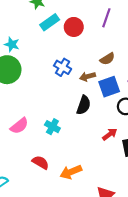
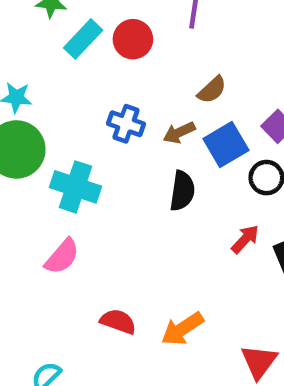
cyan cross: (52, 127) -> (76, 187), moved, size x1.5

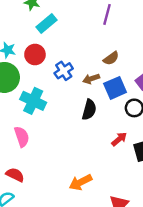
red circle: (133, 39) -> (35, 54), moved
blue cross: (126, 124) -> (64, 71), turned 30
pink semicircle: (62, 256) -> (22, 137), turned -66
red semicircle: (118, 321) -> (15, 175), moved

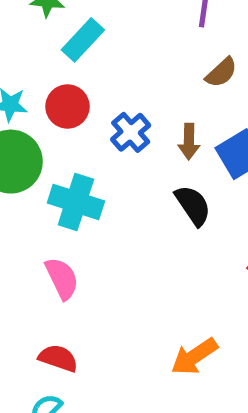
brown semicircle: (111, 58) -> (221, 72), moved
brown arrow: (91, 79) -> (189, 141), turned -63
black semicircle: (89, 110) -> (193, 205), turned -42

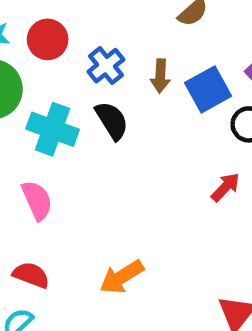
black semicircle: (193, 205) -> (112, 121), moved
orange arrow: (194, 356) -> (122, 277), moved

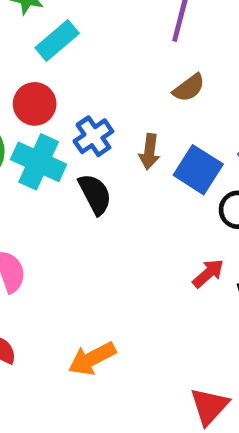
blue square: (208, 89) -> (198, 170), turned -33
cyan cross: (53, 129) -> (39, 162), moved

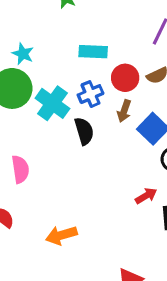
cyan rectangle: (57, 40) -> (93, 52), moved, turned 32
red circle: (35, 104) -> (125, 78), moved

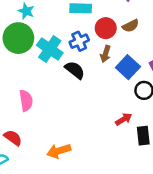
black semicircle: (84, 131) -> (75, 70), turned -35

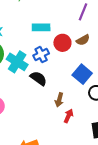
brown arrow: (105, 54) -> (59, 100), moved
red arrow: (124, 119) -> (69, 116), moved, turned -32

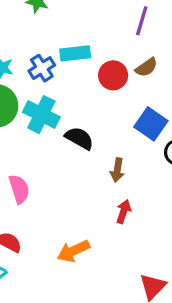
blue cross: (41, 55) -> (42, 68), moved
red arrow: (69, 116) -> (124, 212), moved

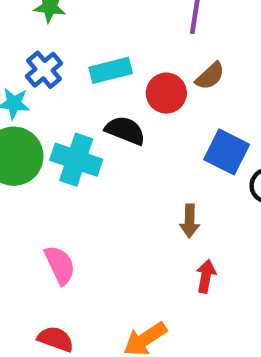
blue cross: (42, 68) -> (44, 70), moved
black semicircle: (79, 138) -> (125, 130), moved

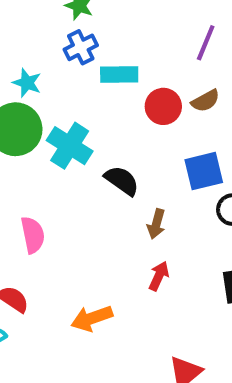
blue cross: (44, 70) -> (81, 47), moved
black semicircle: (125, 130) -> (122, 181), moved
blue square: (227, 152) -> (204, 171), turned 36

